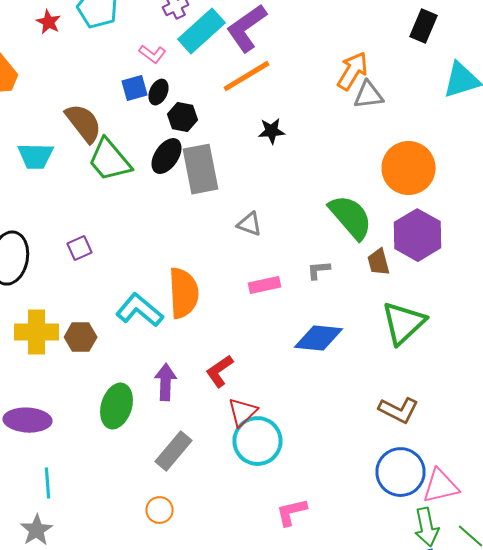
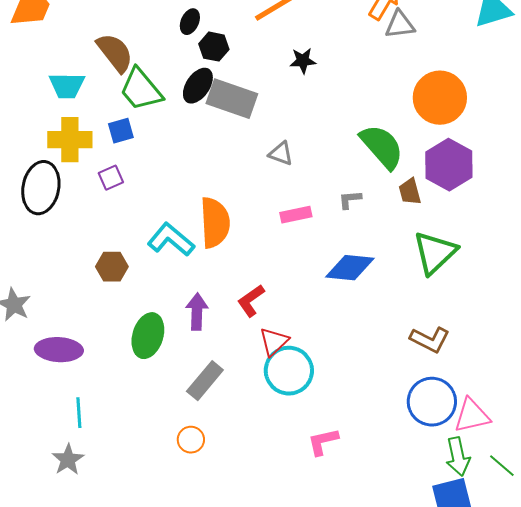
blue square: (134, 88) -> (121, 131), moved
gray rectangle: (200, 169) -> (232, 99), turned -60
yellow cross: (36, 332) -> (70, 140), moved

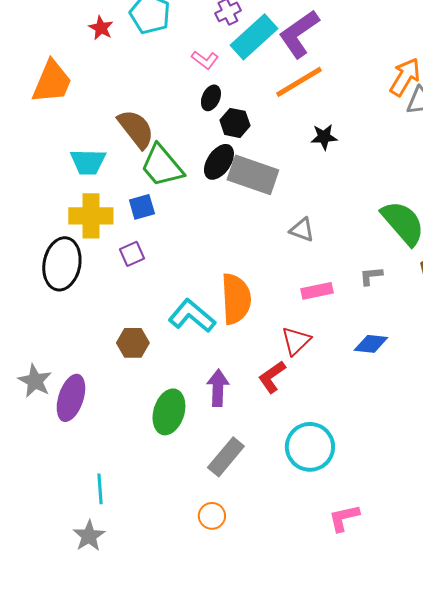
blue diamond: (350, 268) -> (371, 344), size x0.7
red triangle: (274, 342) -> (296, 341), moved
purple ellipse: (59, 350) -> (71, 398), moved, turned -75

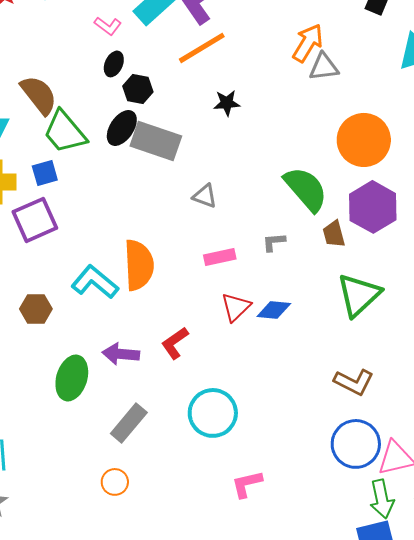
purple square: (132, 254) -> (35, 220), size x1.8
red triangle: (296, 341) -> (236, 307), moved
purple arrow: (218, 388) -> (121, 354), turned -87

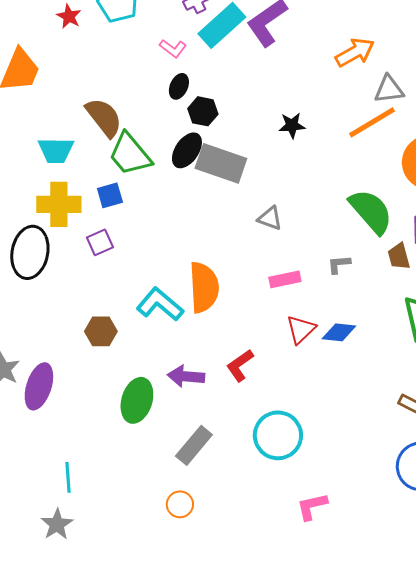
orange arrow: (308, 43) -> (355, 52), moved, turned 30
orange line: (202, 48) -> (372, 122), moved
purple square: (35, 220) -> (100, 242), size x0.6

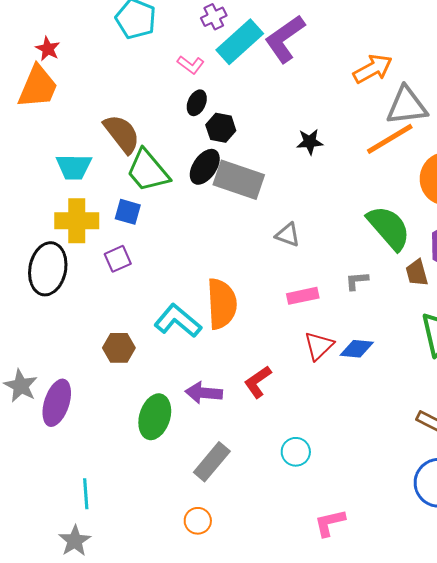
red star: (69, 16) -> (48, 49), moved
gray triangle: (389, 89) -> (407, 106), size x1.4
blue square: (110, 195) -> (128, 212), turned 32
cyan circle: (278, 435) -> (296, 452), size x0.6

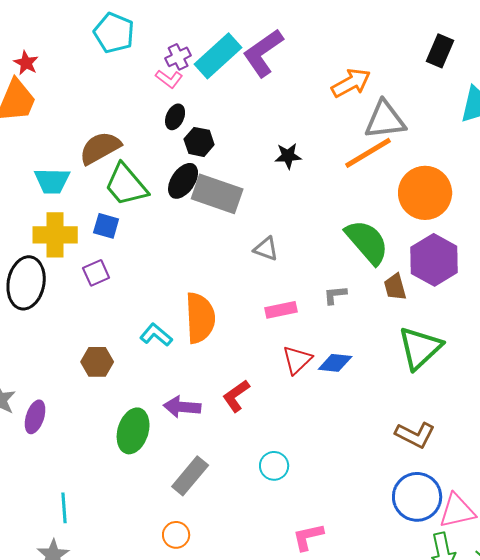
purple cross: (214, 17) -> (178, 57), moved
brown semicircle: (122, 134) -> (100, 148), turned -81
cyan L-shape: (178, 321) -> (156, 335), size x0.7
purple ellipse: (57, 403) -> (35, 417), size x0.7

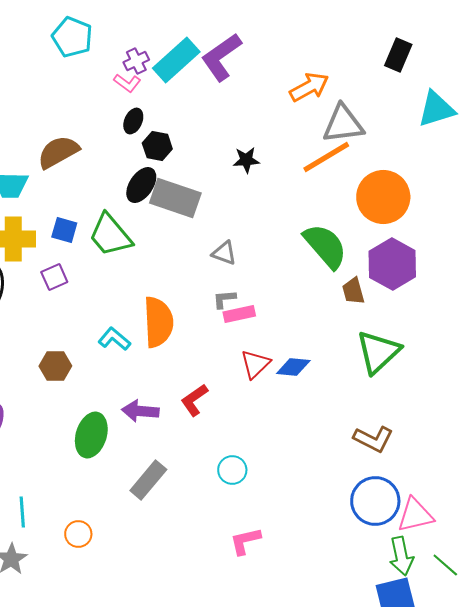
green trapezoid: (126, 185) -> (110, 235), moved
gray L-shape: (335, 295) -> (224, 299), moved
orange circle: (176, 535) -> (78, 534), moved
pink L-shape: (308, 537) -> (245, 541), moved

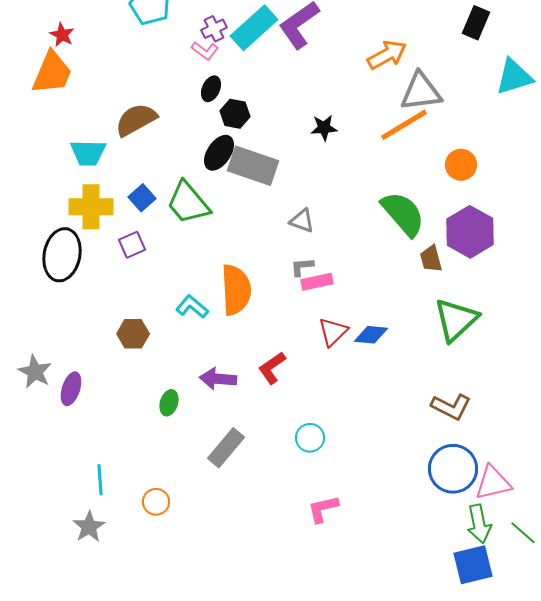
orange circle: (383, 197) -> (461, 165), size x0.6
blue square: (64, 230) -> (142, 198), turned 32
green ellipse: (91, 435) -> (169, 403), size x0.6

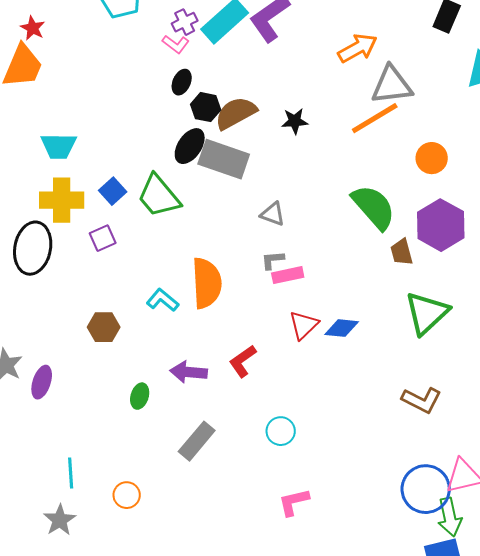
brown semicircle: (136, 120) -> (236, 113), moved
blue circle: (453, 469) -> (426, 489), moved

